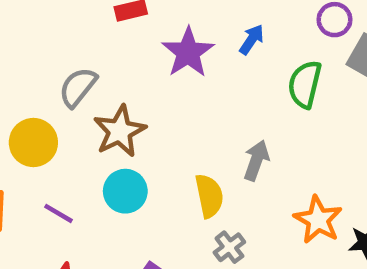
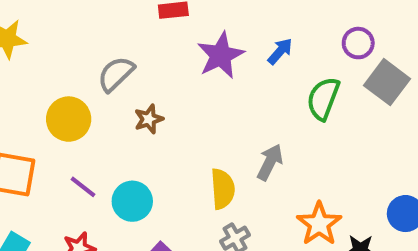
brown star: (120, 131) -> (149, 119), size x0.6
cyan circle: (125, 191) -> (132, 201), moved

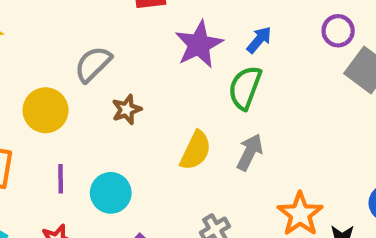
green semicircle: (323, 99) -> (245, 88), moved
purple line: (83, 187) -> (61, 179), turned 52
yellow semicircle: (223, 189) -> (196, 151), moved, turned 30

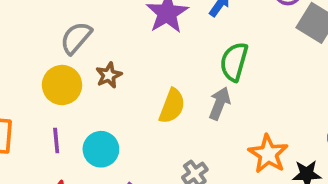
green semicircle: (245, 88) -> (234, 62), moved
yellow circle: (46, 110) -> (62, 85), moved

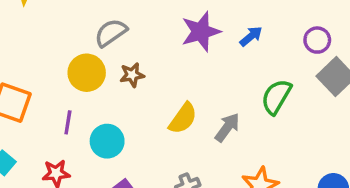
green semicircle: (234, 62) -> (276, 97), moved

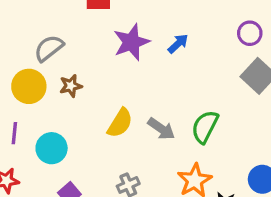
purple circle: (317, 40) -> (250, 33), moved
green semicircle: (276, 97) -> (205, 127), moved
gray arrow: (227, 127) -> (161, 129), turned 92

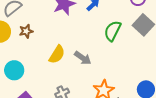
green semicircle: (205, 127) -> (113, 31), moved

